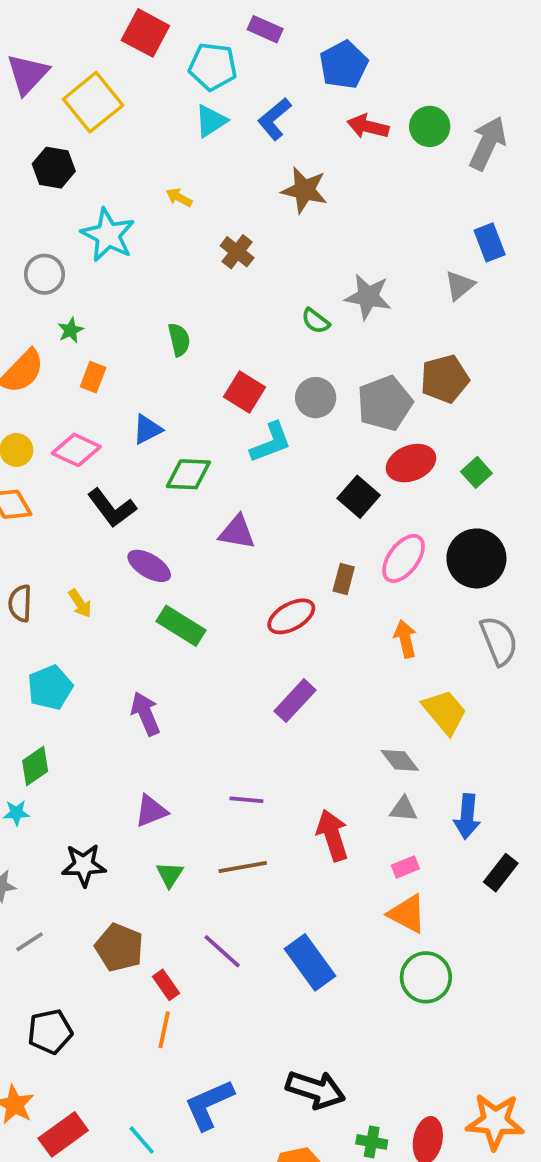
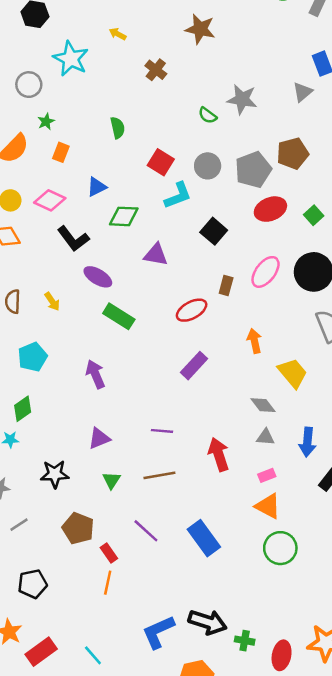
black square: (359, 497) -> (214, 231), moved
orange arrow: (405, 639) -> (254, 341), moved
blue L-shape: (209, 1105) -> (158, 632), moved
green cross: (372, 1142) -> (245, 641), moved

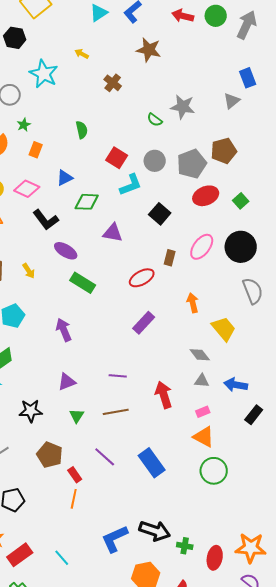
blue arrow: (307, 442) -> (236, 385), turned 95

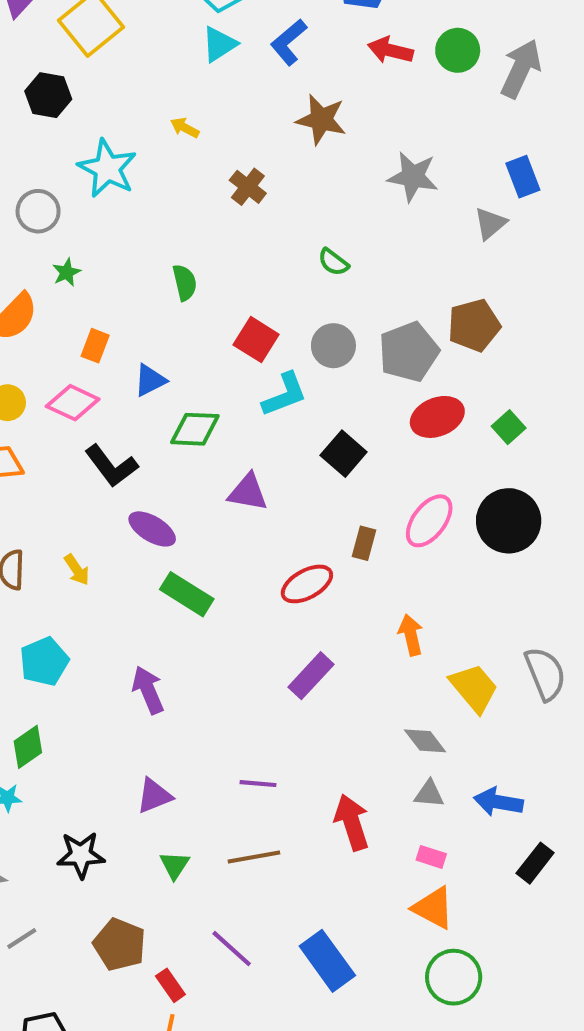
gray star: (183, 107) -> (413, 177), moved
orange rectangle: (36, 150) -> (95, 346), moved
gray semicircle: (253, 291) -> (545, 674), moved
pink rectangle: (203, 412) -> (431, 857), turned 40

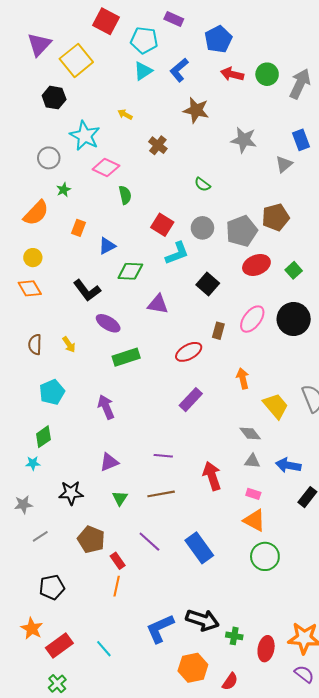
pink diamond: (73, 403) -> (106, 167), moved
green rectangle: (187, 594) -> (126, 357), turned -50

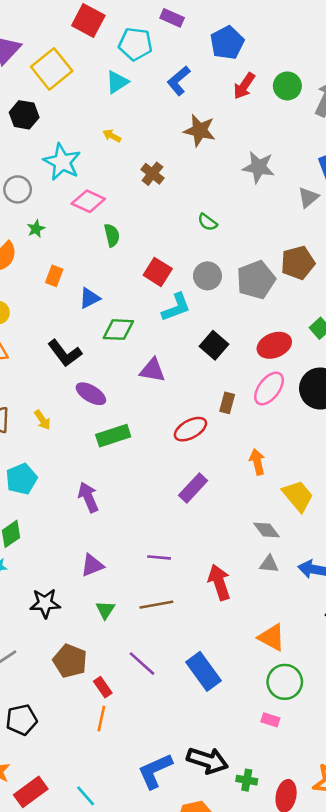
cyan triangle: (143, 71) -> (117, 82), moved
red arrow: (232, 74) -> (244, 86), turned -70
red ellipse: (256, 265) -> (274, 345), moved
pink rectangle: (253, 494) -> (270, 720), moved

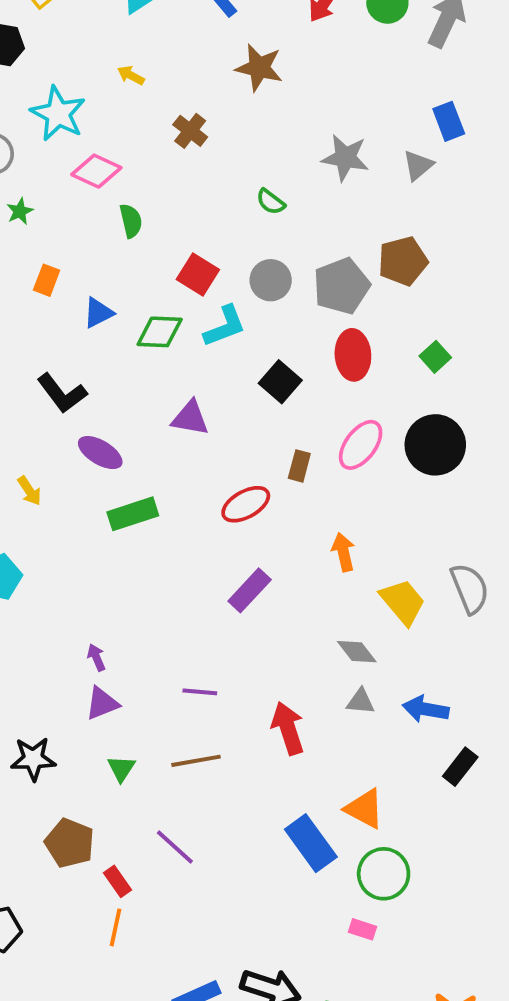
gray star: (259, 167) -> (345, 158), moved
green diamond: (118, 330) -> (160, 332), moved
red ellipse: (274, 345) -> (353, 355), moved, turned -72
purple arrow: (88, 497) -> (96, 657), moved, size x0.6
blue rectangle: (204, 671) -> (311, 843), moved

